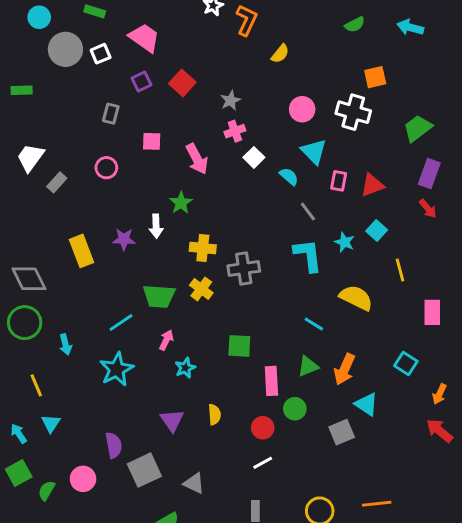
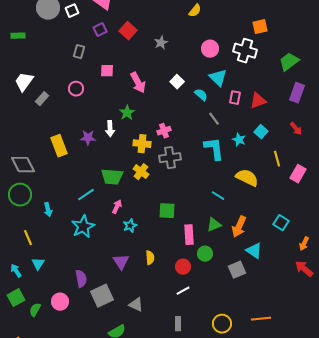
pink cross: (235, 131) -> (164, 131), moved
red arrow: (428, 209) -> (296, 129), moved
pink rectangle: (432, 312) -> (298, 174), moved, turned 30

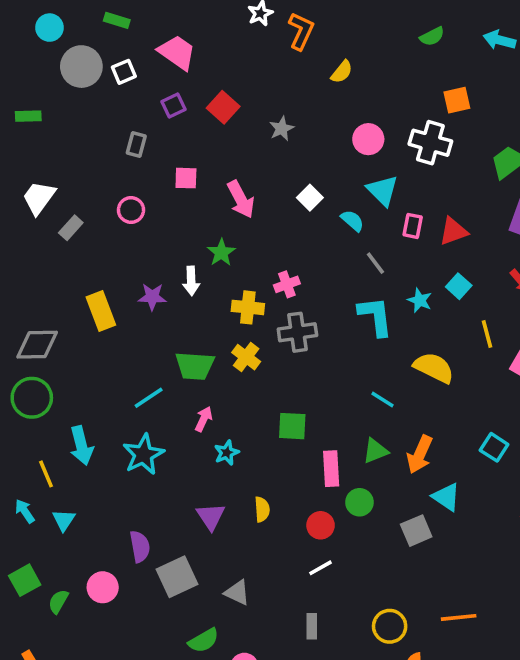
gray diamond: (23, 165) -> (37, 345), turned -65
cyan arrow: (48, 210) -> (81, 446), moved, size x1.5
cyan arrow: (16, 271) -> (25, 511), moved

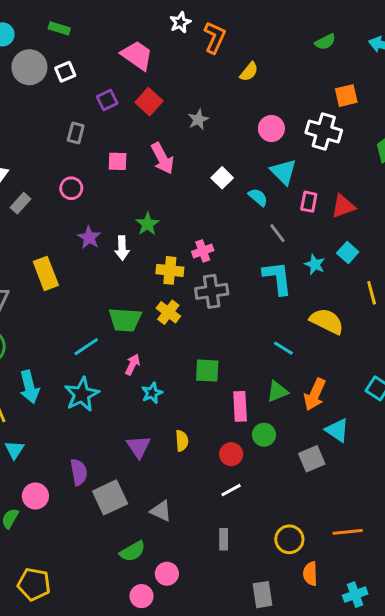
pink trapezoid: (177, 52) -> (137, 55), moved
pink arrow: (241, 199) -> (162, 158), moved
purple star: (152, 297) -> (89, 238), moved, turned 30
pink circle: (103, 587) -> (35, 496), moved

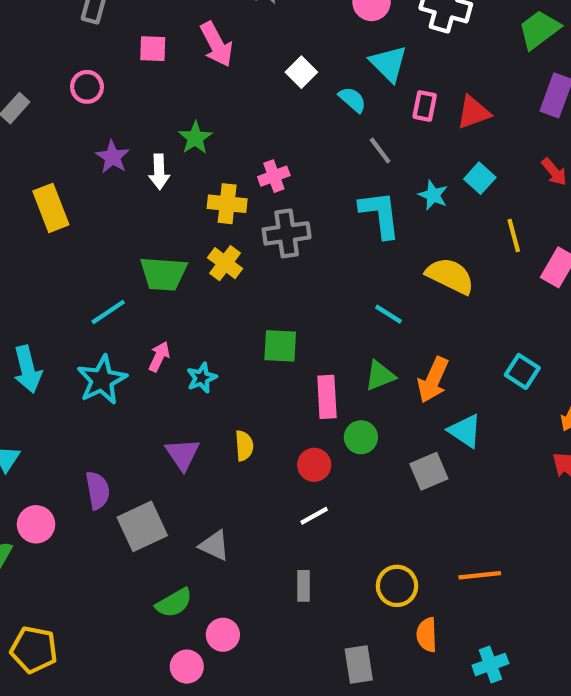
pink arrow: (133, 365) -> (159, 357), moved

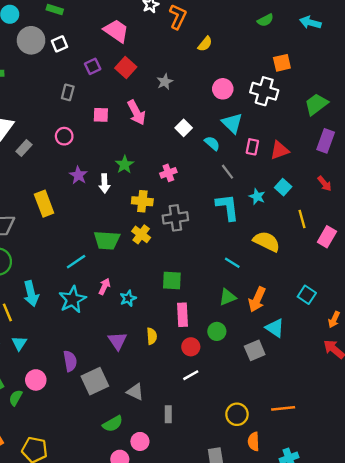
pink cross: (274, 176) -> (168, 173), moved
pink rectangle: (327, 397) -> (183, 315), moved
gray rectangle: (304, 586) -> (168, 414), moved

